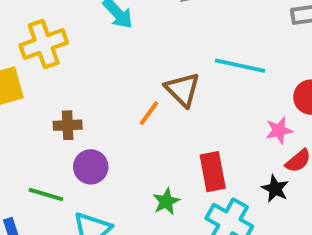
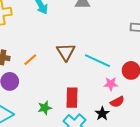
cyan line: (240, 66) -> (97, 61), moved
orange line: (149, 113) -> (30, 60), moved

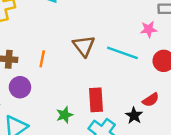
orange line: (30, 60) -> (42, 59), turned -32
pink star: (111, 84) -> (149, 29), moved

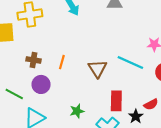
brown triangle: (84, 46) -> (97, 69), moved
red rectangle: (96, 100) -> (116, 101), moved

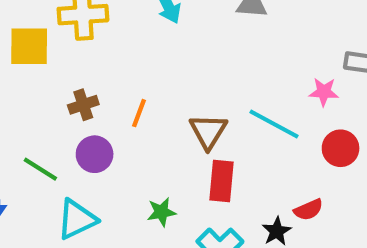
brown cross: (33, 60) -> (83, 105), turned -32
red rectangle: (116, 101) -> (222, 181), moved

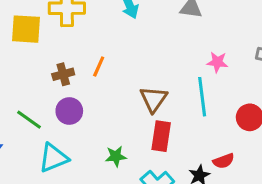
pink star: (324, 92) -> (217, 62), moved
orange line: (139, 113) -> (99, 66), moved
cyan line: (274, 124) -> (202, 97), turned 51

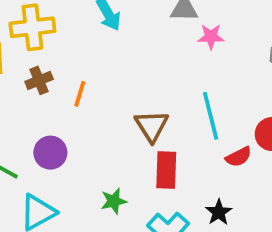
pink star: (217, 62) -> (211, 37), moved
brown cross: (63, 74) -> (39, 80), moved
red semicircle: (224, 161) -> (239, 157), moved

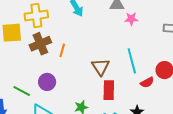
brown cross: (39, 80) -> (40, 44), size x1.5

